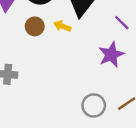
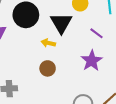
brown circle: (35, 26) -> (48, 68), moved

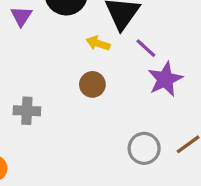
purple line: (97, 33) -> (146, 48), moved

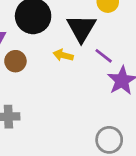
brown circle: (92, 84) -> (15, 61), moved

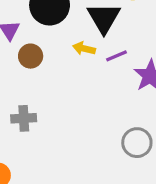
purple line: (104, 56) -> (117, 56), moved, turned -60

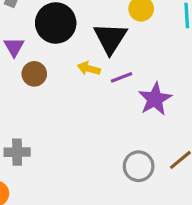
gray cross: (24, 118) -> (17, 152), moved

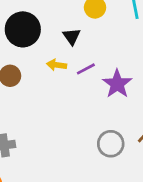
black triangle: (110, 38) -> (72, 36), size x0.6

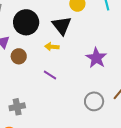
black triangle: (72, 36) -> (62, 25), size x1.5
purple line: (86, 69) -> (50, 75), moved, turned 64

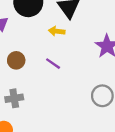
brown circle: (19, 56) -> (16, 60), moved

